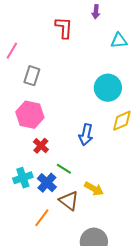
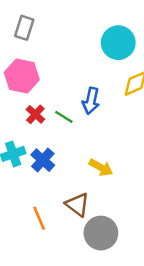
green line: (64, 169) -> (64, 117), moved
brown triangle: (69, 201) -> (77, 205), moved
orange line: (42, 218) -> (39, 218), moved, turned -60

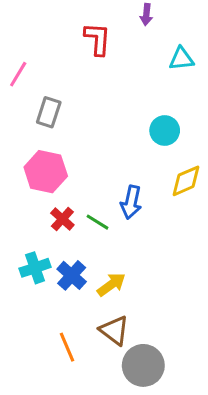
cyan circle: (118, 43) -> (165, 131), size x0.7
yellow arrow: (101, 168) -> (111, 285), moved, turned -65

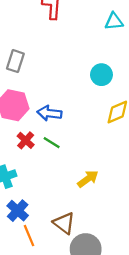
blue arrow: (131, 202) -> (49, 113), moved, turned 85
blue cross: (72, 275) -> (18, 211), moved
yellow arrow: (111, 285) -> (88, 179), moved

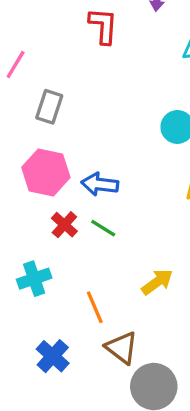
blue cross: (18, 211) -> (53, 356), moved
orange line: (29, 236) -> (95, 307), moved

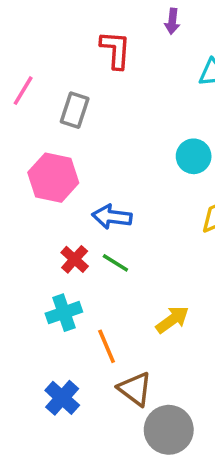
gray rectangle: (49, 107) -> (75, 110), moved
pink hexagon: (46, 172) -> (53, 178), moved
cyan cross: (34, 279) -> (64, 313), moved

